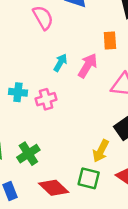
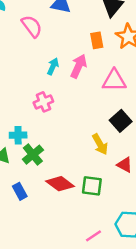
cyan cross: (18, 92) -> (18, 135), moved
yellow arrow: (101, 151) -> (100, 144), turned -50
green square: (89, 178) -> (92, 186), moved

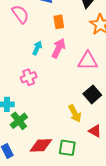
orange rectangle: (97, 40) -> (59, 22), moved
red diamond: (60, 184) -> (41, 145), turned -40

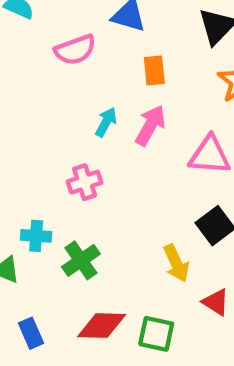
pink semicircle: (20, 14) -> (75, 50), turned 102
green cross: (19, 121) -> (81, 260), moved

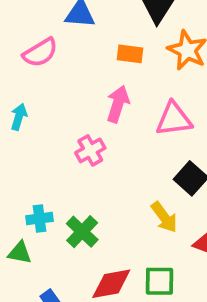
orange rectangle: (154, 71) -> (130, 54), moved, turned -65
cyan arrow: (106, 122) -> (19, 117), moved
pink cross: (85, 182) -> (90, 150), moved

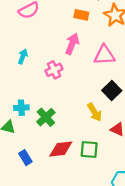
cyan arrow: (19, 117) -> (23, 56), moved

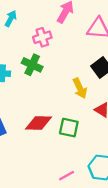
green cross: (46, 117) -> (32, 65), moved, turned -30

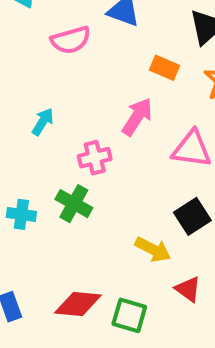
yellow arrow: (80, 88) -> (153, 249), turned -42

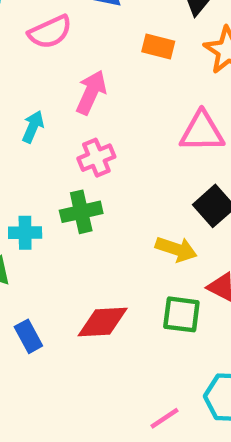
pink arrow: (137, 117) -> (91, 92), moved
green cross: (74, 204) -> (81, 212), turned -33
green square: (129, 315) -> (181, 314), moved

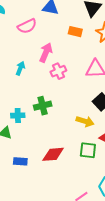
pink cross: (96, 158) -> (58, 71), moved
blue rectangle: (28, 336) -> (20, 161), turned -56

